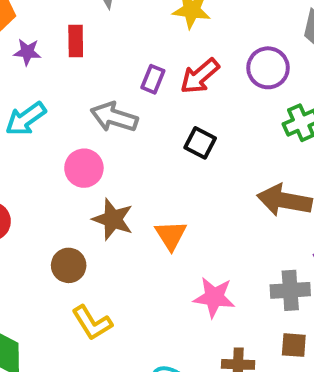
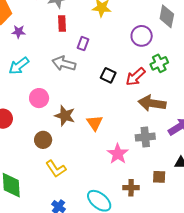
red rectangle: (76, 41) -> (62, 23), moved
red arrow: (200, 76) -> (135, 77), moved
pink circle: (84, 168) -> (39, 98), moved
gray cross: (290, 290) -> (145, 137), moved
pink star: (214, 297) -> (118, 154), turned 30

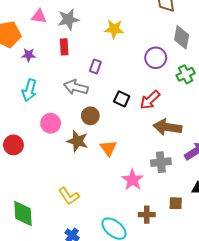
red rectangle: (62, 23) -> (64, 47), moved
green cross: (159, 63) -> (186, 74), moved
cyan arrow: (19, 66) -> (29, 90), turned -35
brown circle: (43, 140) -> (90, 116), moved

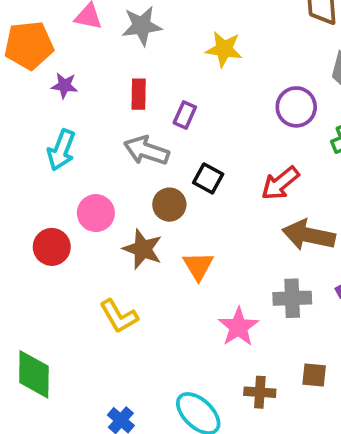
red rectangle: (64, 47) -> (139, 94), moved
black square: (122, 99) -> (208, 178), moved
red circle: (13, 145) -> (52, 247), moved
yellow L-shape: (69, 196) -> (119, 316), moved

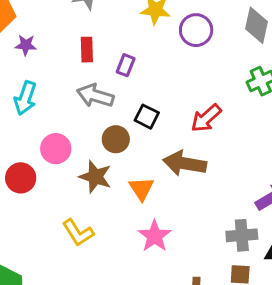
purple circle: (296, 107) -> (196, 30), moved
brown arrow: (309, 235) -> (185, 163), moved
gray cross: (292, 298) -> (242, 235), moved
pink star: (238, 327) -> (155, 236), moved

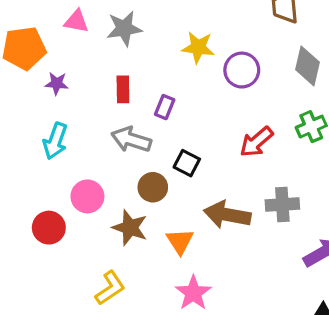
red arrow: (206, 118) -> (256, 142), moved
yellow L-shape: (78, 233) -> (110, 288), turned -92
gray cross: (242, 235) -> (282, 204), moved

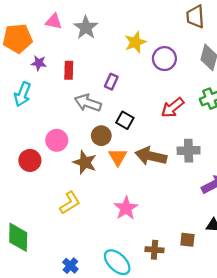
gray star: (124, 28) -> (86, 27), turned -30
yellow star: (198, 47) -> (135, 42), turned -30
red rectangle: (123, 89) -> (69, 70), moved
cyan arrow: (55, 141) -> (22, 94), moved
orange triangle: (180, 241) -> (118, 157), moved

